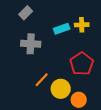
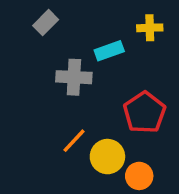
yellow cross: (82, 25) -> (150, 28), moved
gray cross: (31, 44) -> (74, 77), moved

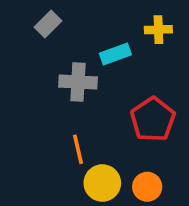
orange line: (74, 141) -> (78, 149), turned -56
yellow circle: (107, 157) -> (102, 183), moved

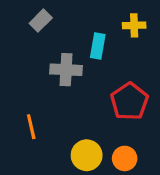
cyan rectangle: (115, 54) -> (98, 46), turned -60
orange line: (78, 149) -> (31, 127), moved

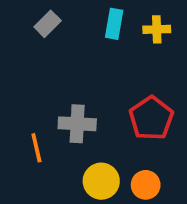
cyan rectangle: (98, 46) -> (114, 24), moved
gray cross: (66, 70) -> (77, 124), moved

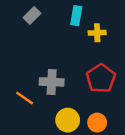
yellow cross: (157, 29) -> (97, 33), moved
orange line: (36, 148) -> (25, 98), turned -42

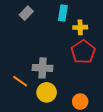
red pentagon: (101, 78) -> (83, 52), moved
yellow circle: (68, 120) -> (47, 92), moved

